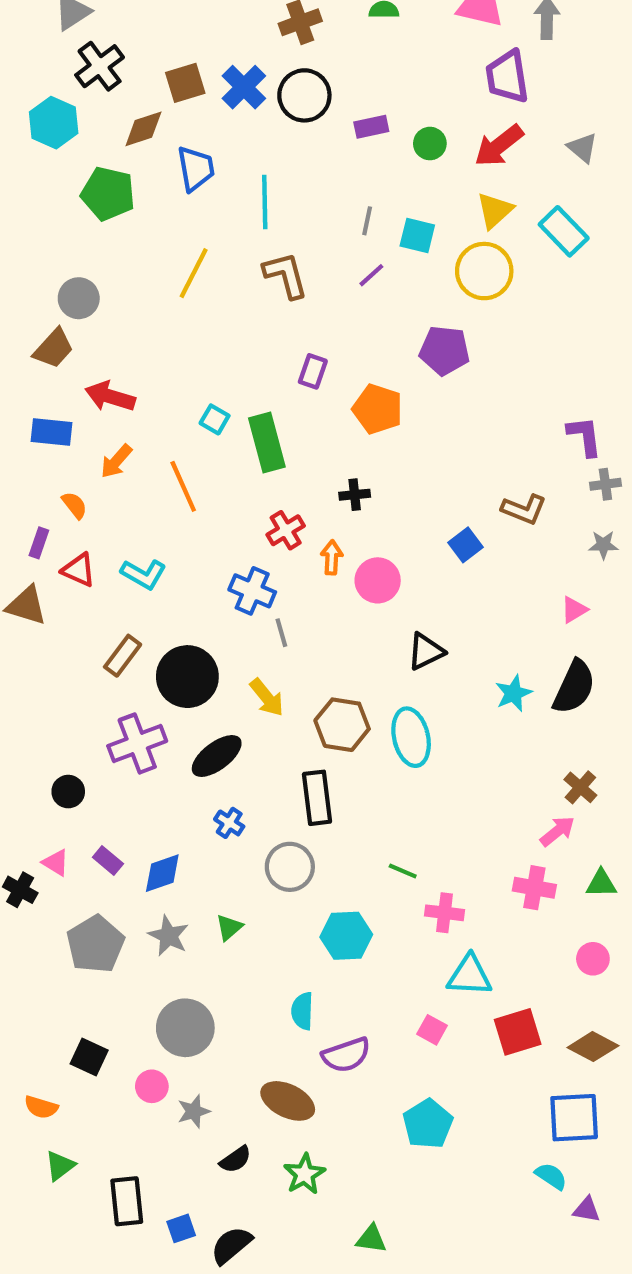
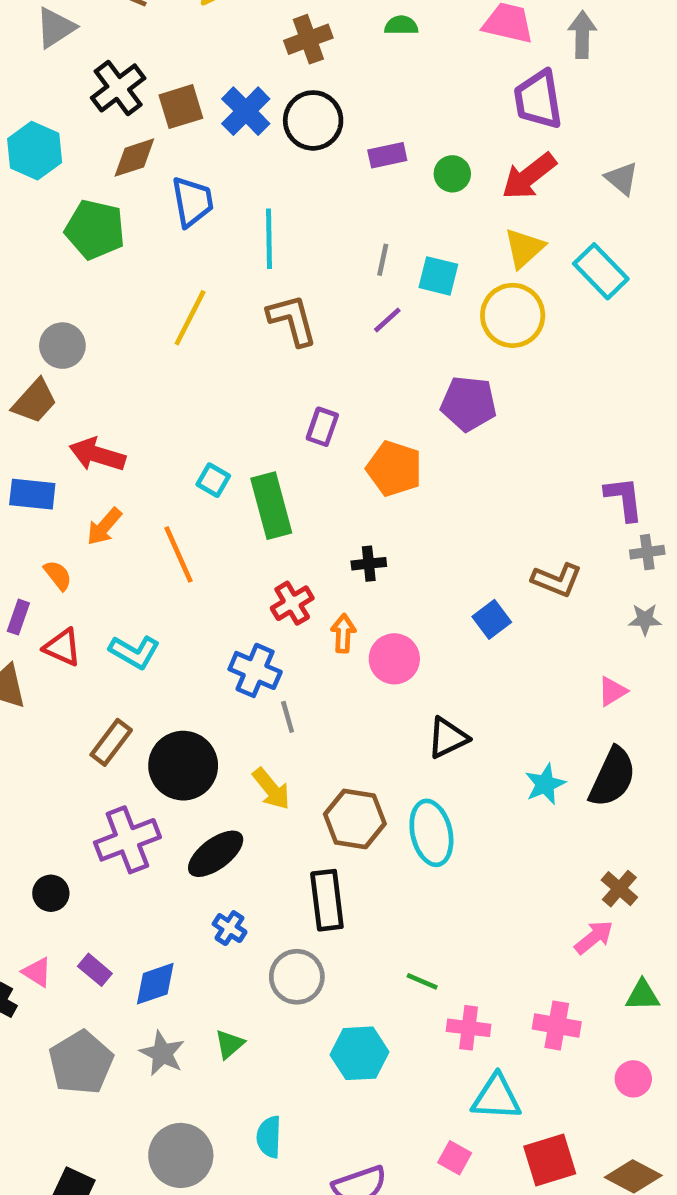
black cross: (100, 66) -> (118, 88), moved
pink cross: (534, 888) -> (557, 1025), moved
cyan semicircle: (302, 1011) -> (269, 1137), moved

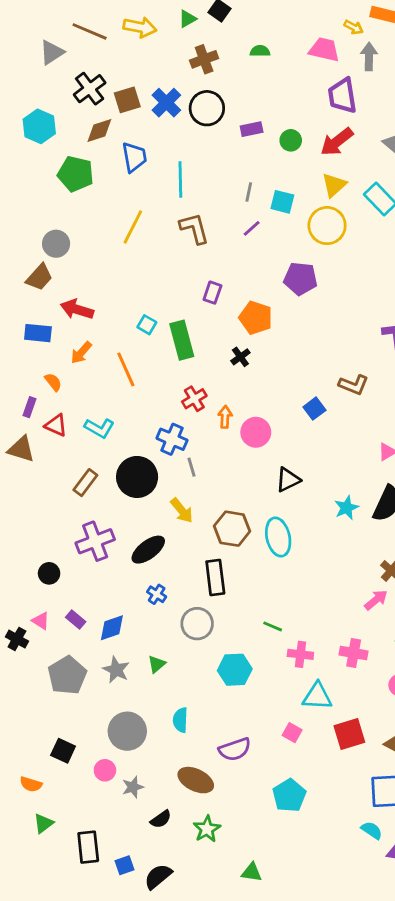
black cross: (369, 564) -> (240, 357), moved, turned -30
black circle: (183, 766) -> (137, 477), moved

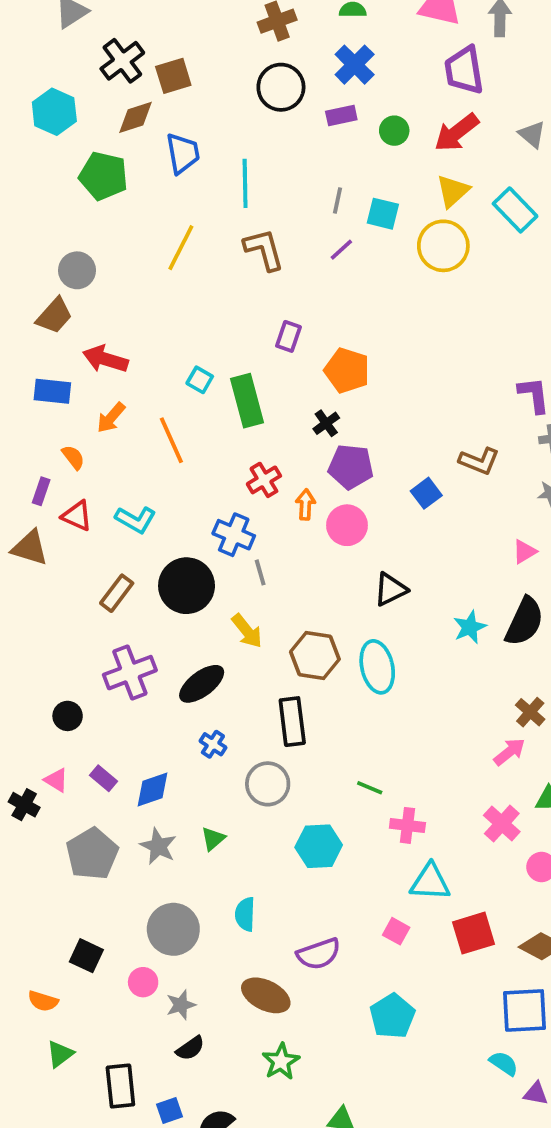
blue cross: (166, 103) -> (355, 65), moved
purple pentagon: (300, 279) -> (351, 467), moved
pink cross: (354, 653) -> (502, 824), moved, turned 32
black semicircle: (161, 819) -> (190, 1048), moved

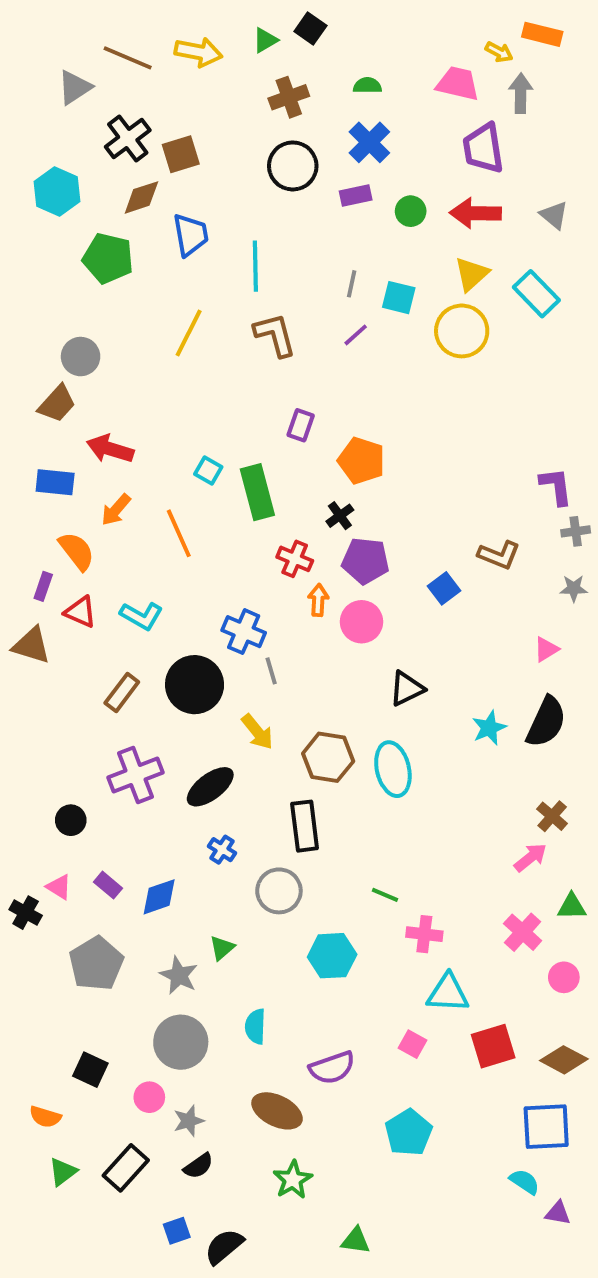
red arrow: (457, 133) -> (475, 213), turned 39
orange semicircle: (73, 457) -> (77, 551), size x1.5
red cross: (264, 480) -> (295, 559), moved, turned -36
gray star: (158, 846) -> (179, 975), moved
black rectangle: (120, 1086) -> (126, 1168), moved, turned 48

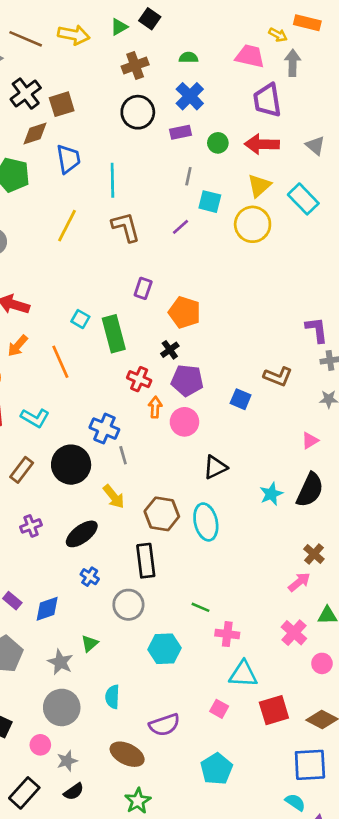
gray line: (352, 284) -> (188, 176), moved
blue square: (444, 588) -> (241, 399), turned -30
purple cross: (136, 775) -> (31, 526), size x0.6

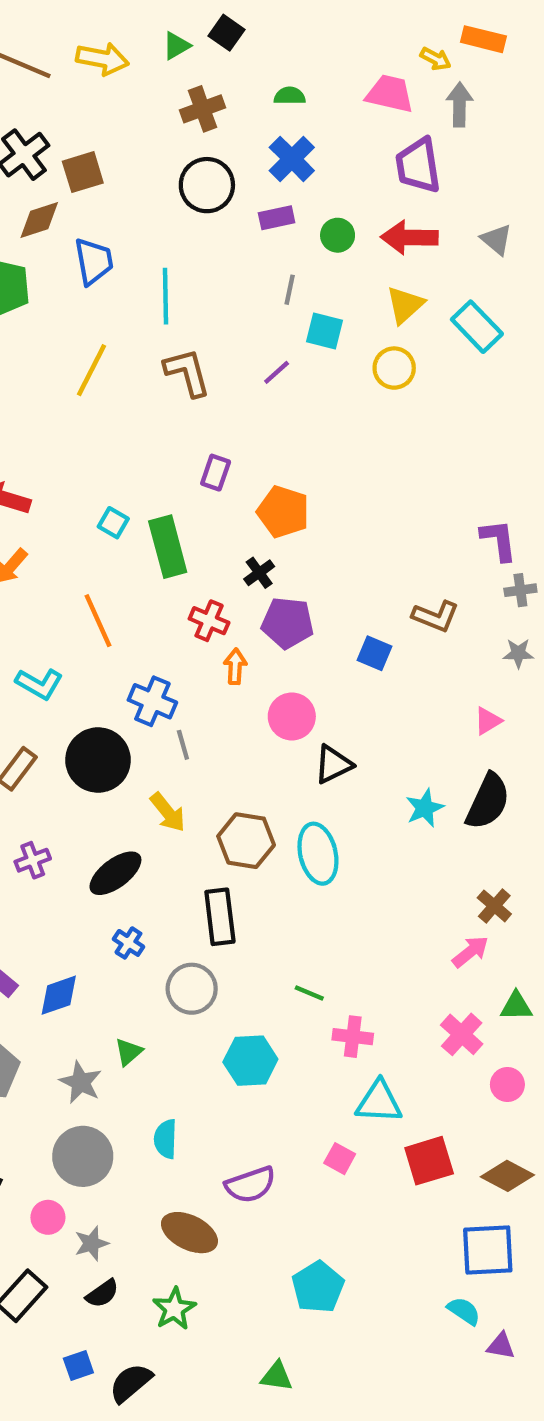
yellow circle: (253, 224) -> (394, 368), size x0.7
orange line: (60, 362) -> (98, 621), moved
pink circle: (184, 422) -> (292, 716), moved
cyan pentagon: (217, 769) -> (318, 1287), moved
green star: (138, 801) -> (174, 1309), moved

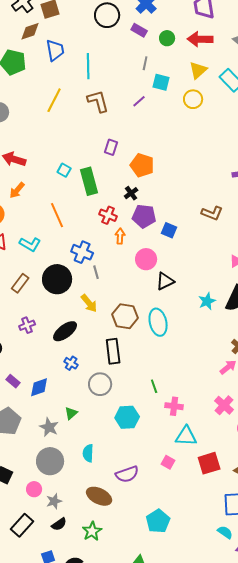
purple rectangle: (277, 218) -> (139, 30), turned 42
blue square: (375, 653) -> (169, 230), moved
green line: (309, 993) -> (154, 386), turned 48

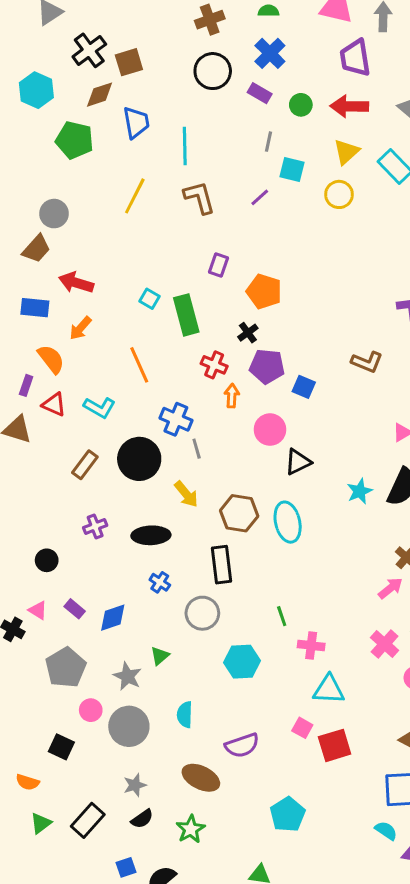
black ellipse: (65, 331) -> (151, 535), turned 35
red square: (209, 463) -> (335, 745), moved
pink circle: (34, 489) -> (91, 710), moved

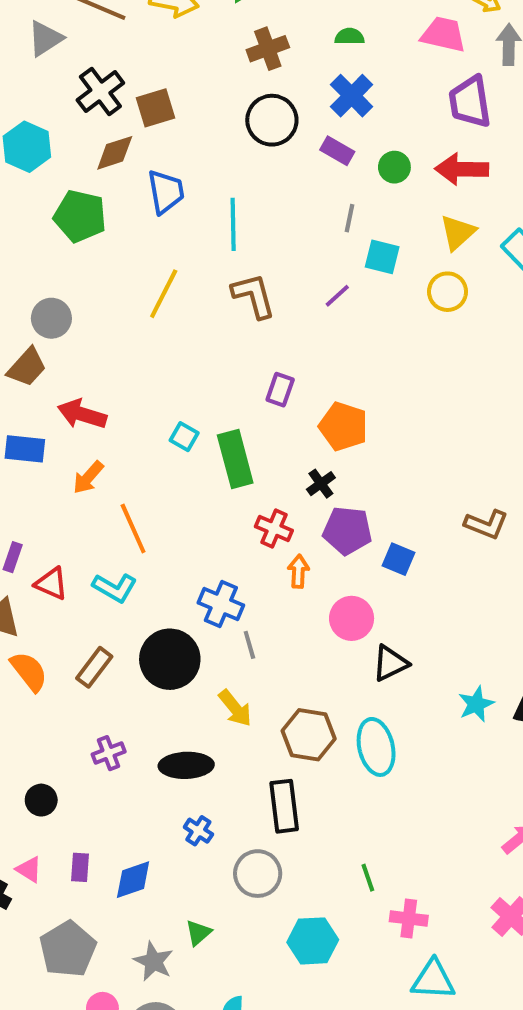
orange semicircle: (51, 359) -> (29, 671), moved
orange line: (139, 365) -> (133, 529), moved
purple rectangle: (75, 609) -> (80, 867), turned 54

